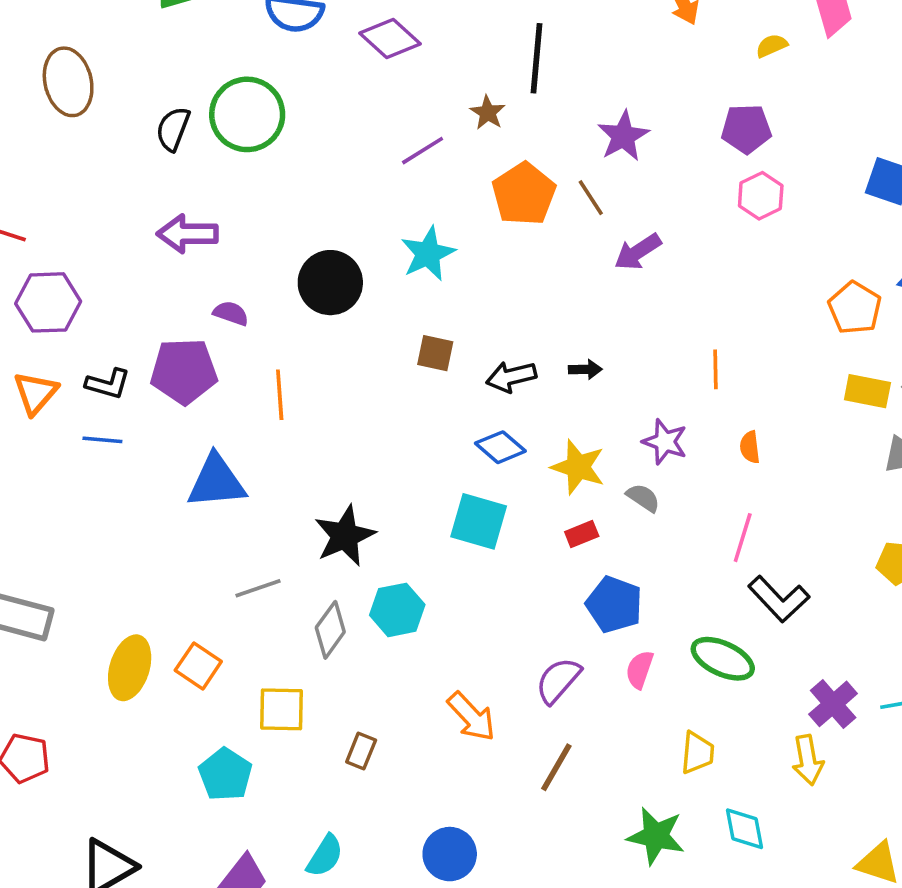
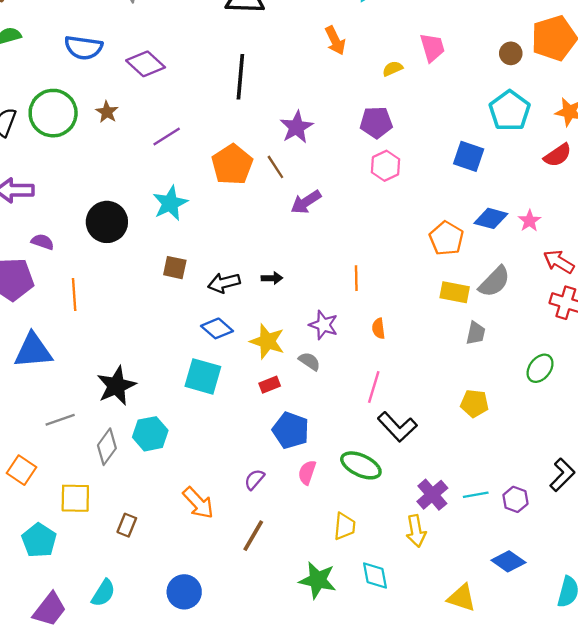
brown star: (488, 113) -> (107, 112), moved
purple semicircle: (558, 680) -> (254, 479), size x0.7

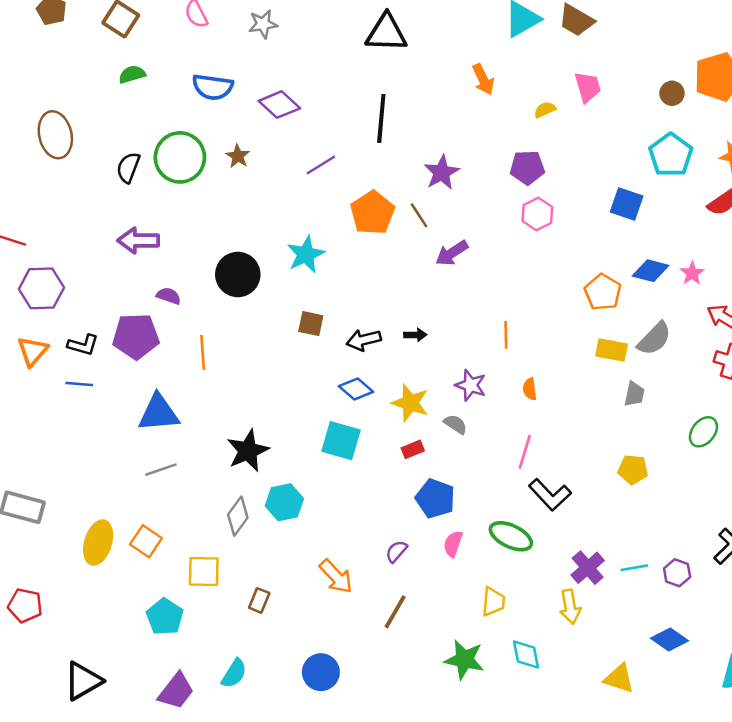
purple line: (167, 136) -> (321, 165), moved
gray line: (60, 420) -> (161, 470), moved

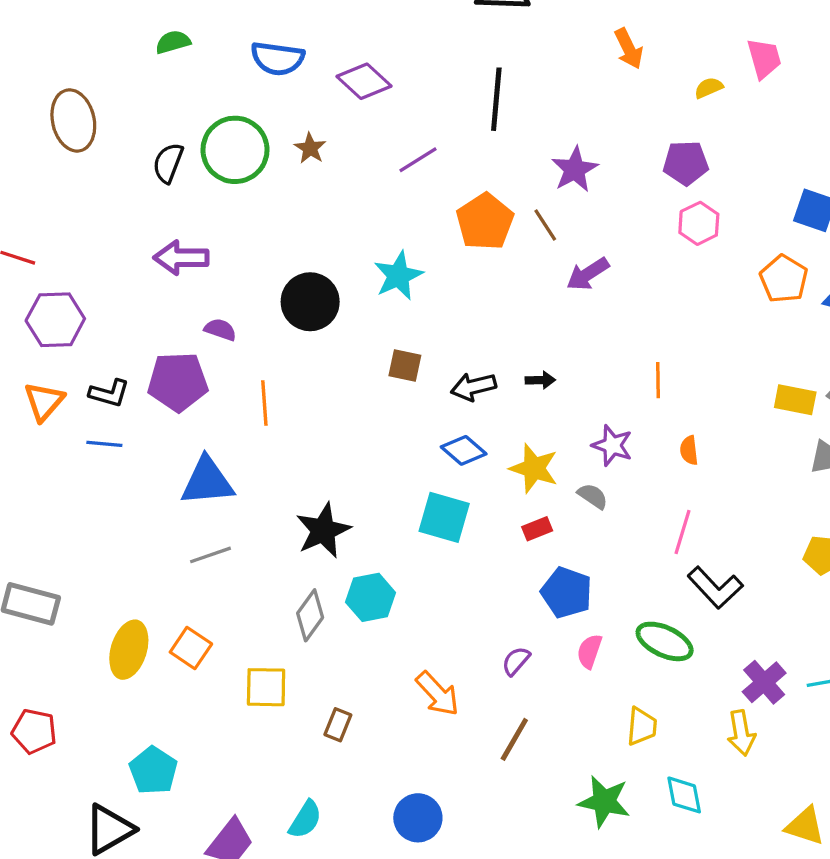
orange pentagon: (603, 292) -> (784, 279), moved
cyan pentagon: (165, 617) -> (153, 770), moved

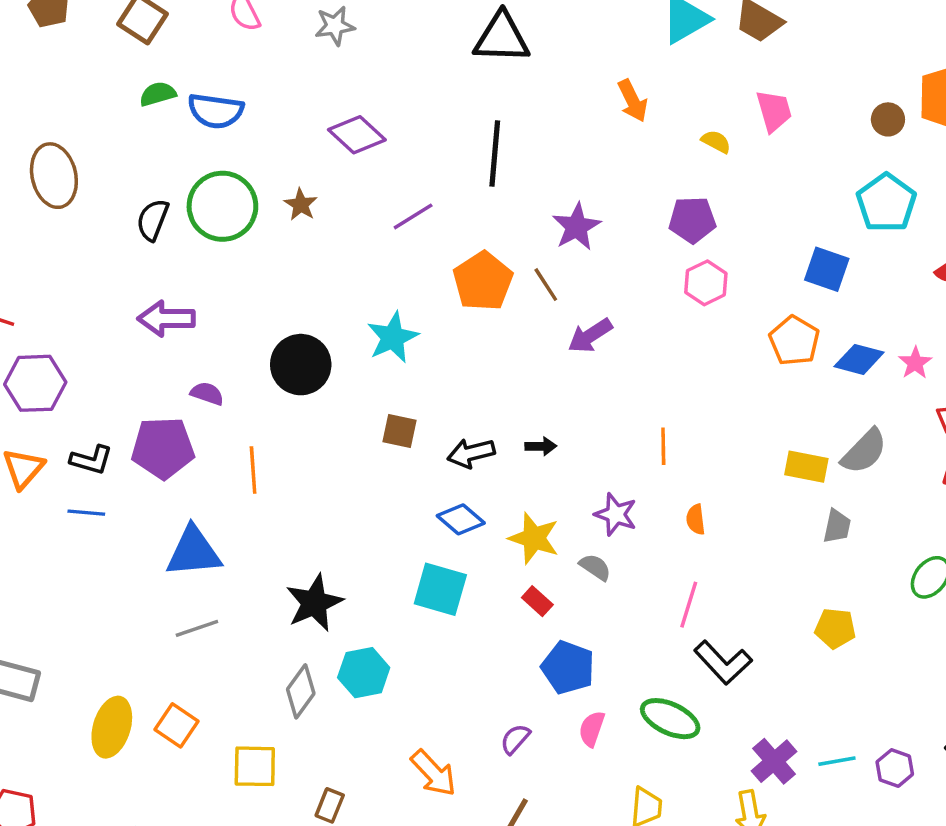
blue semicircle: (277, 58) -> (216, 111), moved
yellow semicircle: (709, 88) -> (716, 142), turned 52
red rectangle: (537, 529) -> (537, 601), turned 64

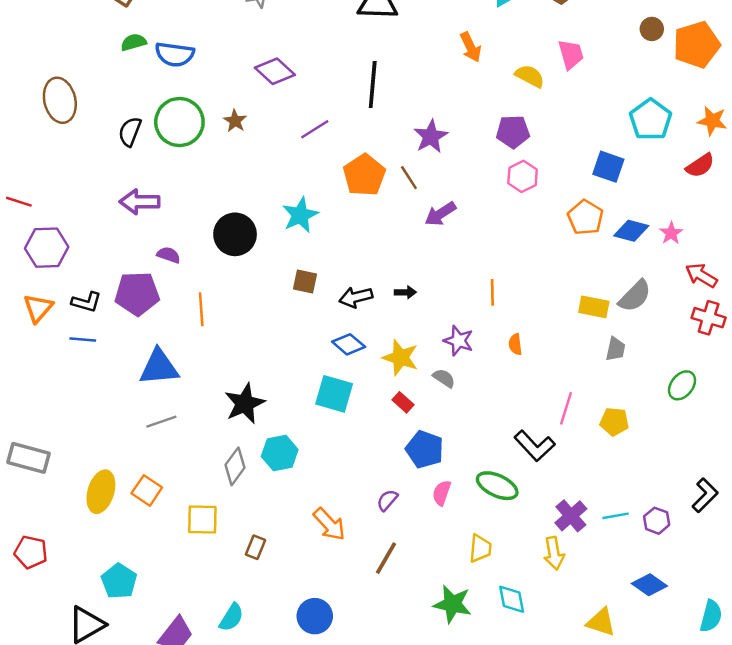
brown circle: (888, 119) -> (652, 29), moved
yellow semicircle: (716, 142) -> (530, 76), size x1.4
pink line: (689, 605) -> (566, 408), moved

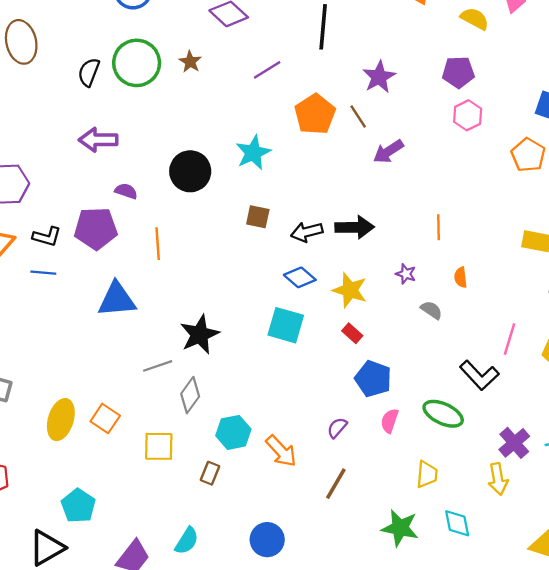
black arrow: (405, 292) -> (355, 227), size x1.8
purple star: (459, 341) -> (406, 274), size x0.7
gray semicircle: (444, 378) -> (431, 310), moved
gray line: (161, 422) -> (158, 366), moved
cyan hexagon: (280, 453) -> (233, 432), moved

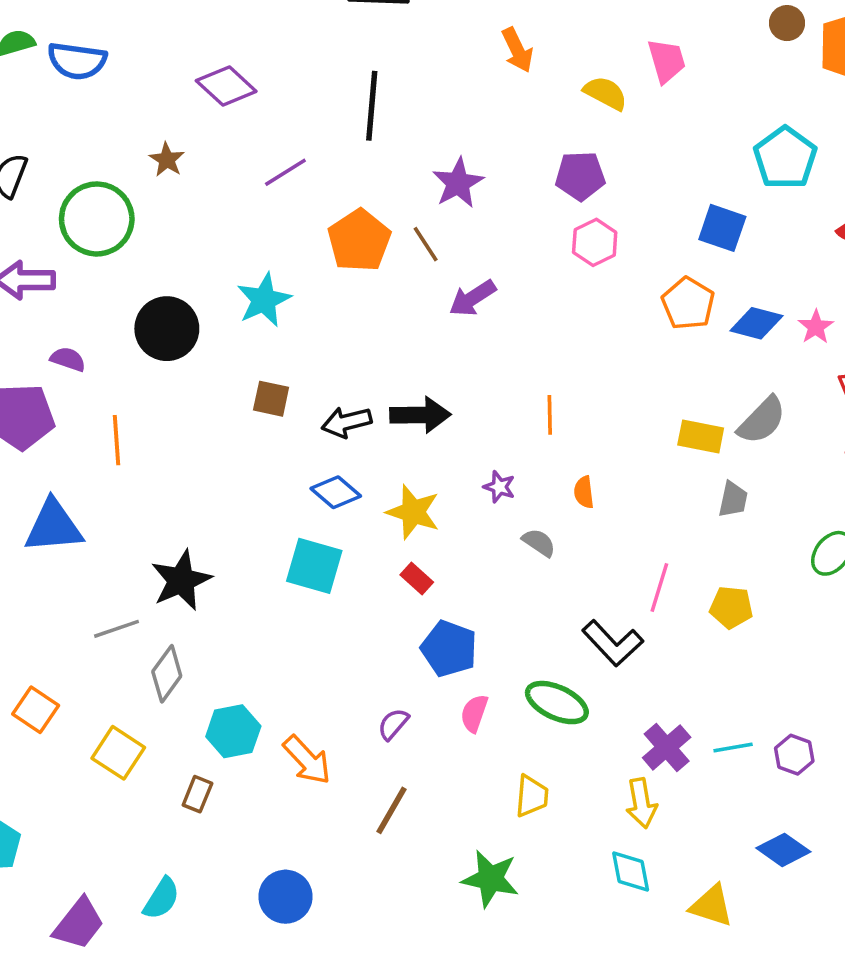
green circle: (137, 63) -> (97, 219), moved
yellow square: (159, 446) -> (118, 753), turned 32
cyan diamond: (457, 523) -> (631, 872), moved

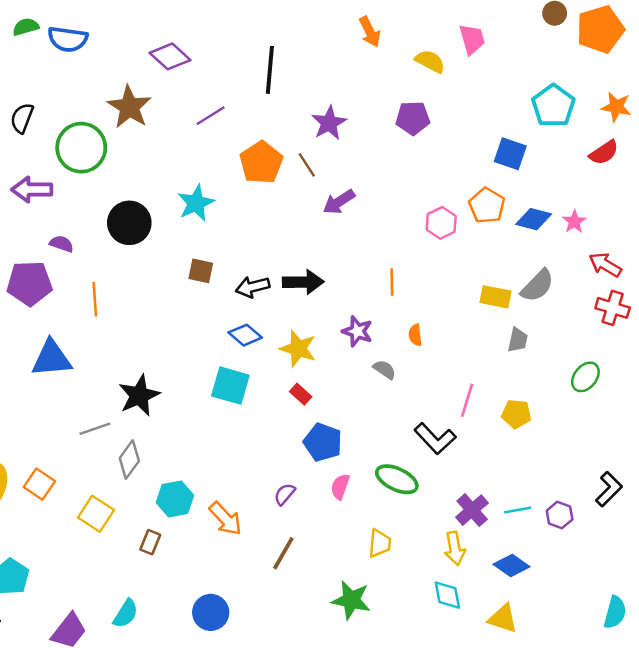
brown star: (167, 160) -> (129, 107), size x1.8
pink hexagon: (595, 242) -> (441, 223), moved
purple star: (499, 487) -> (357, 331), size x1.4
blue diamond: (783, 850) -> (511, 566), moved

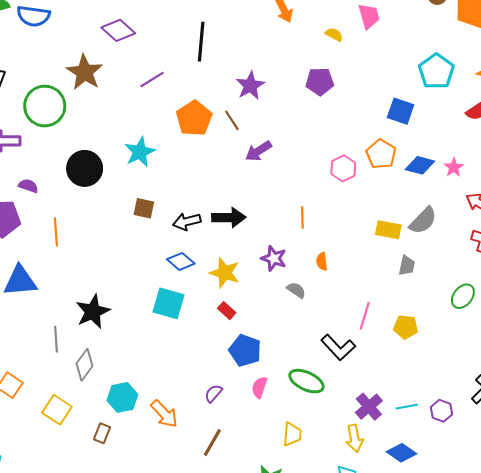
yellow semicircle: (430, 61) -> (334, 34), size x0.7
gray line: (95, 429) -> (56, 339), turned -75

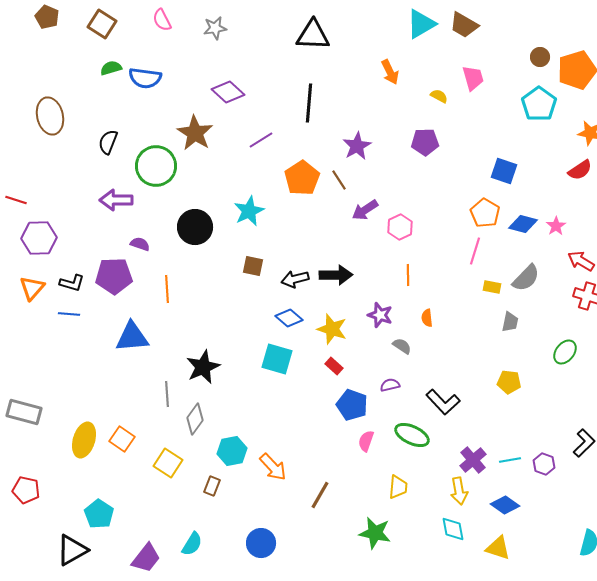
cyan pentagon: (436, 71) -> (539, 104), moved
pink hexagon: (343, 168) -> (400, 227), moved
yellow rectangle: (388, 230) -> (492, 287), size x0.7
pink line: (365, 316) -> (475, 251), moved
purple semicircle: (213, 393) -> (390, 385), moved, turned 36

